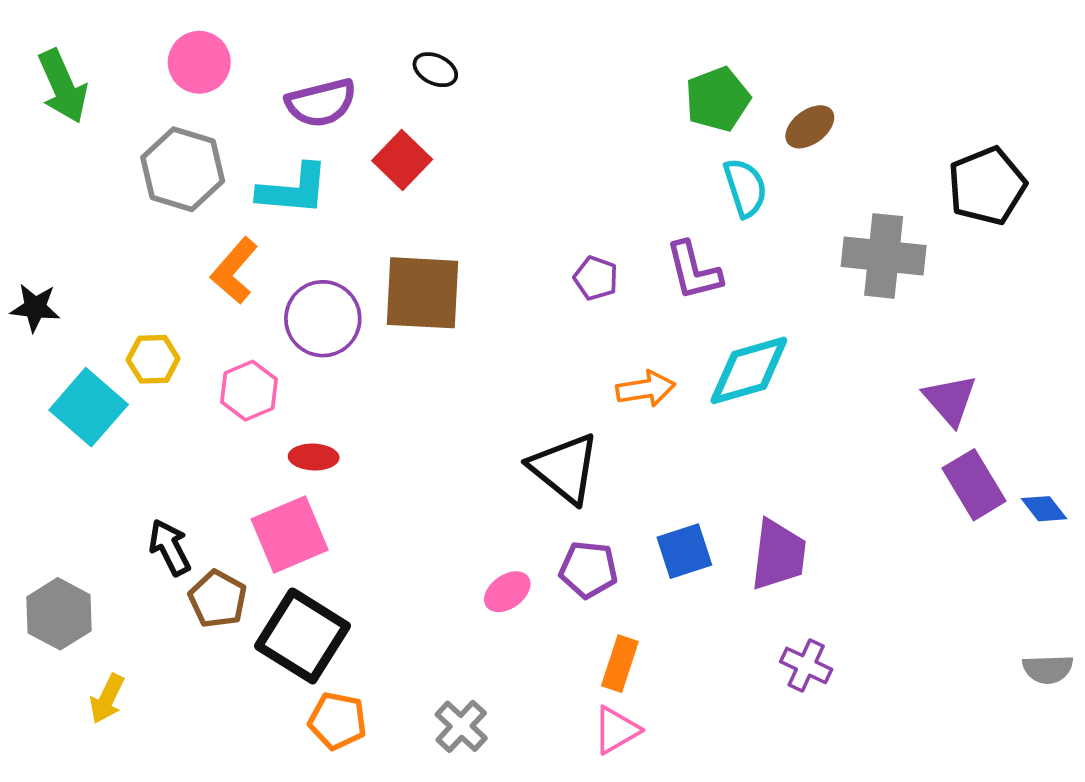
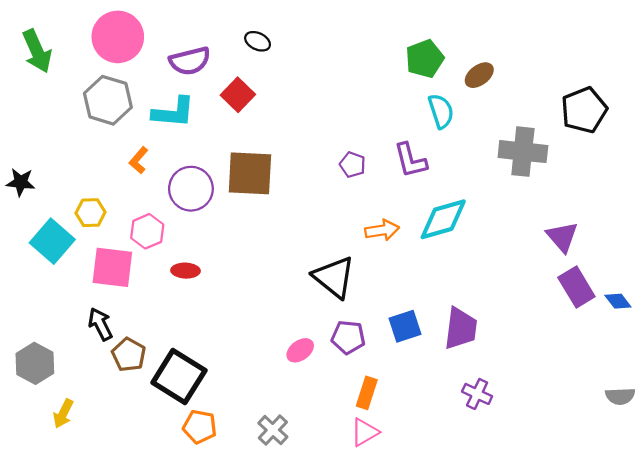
pink circle: (199, 62) -> (118, 37), size x1.4
orange L-shape: (234, 271) -> (139, 160), size x0.7
pink square: (290, 534) -> (112, 267), moved, turned 30

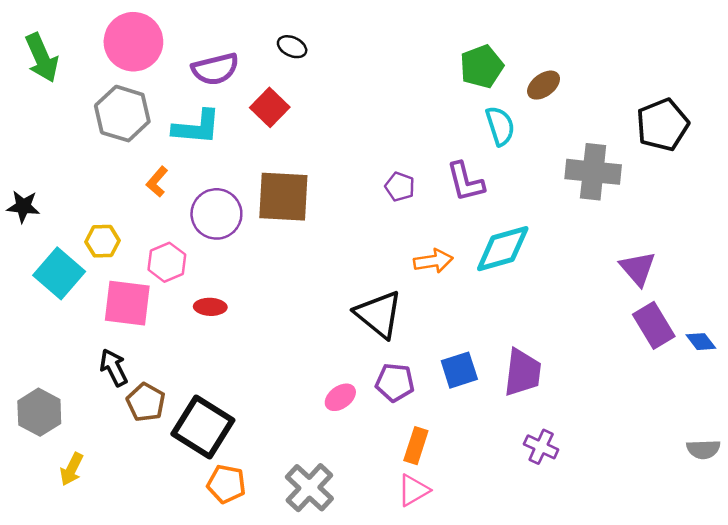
gray cross: (273, 430) -> (309, 488), size x1.4

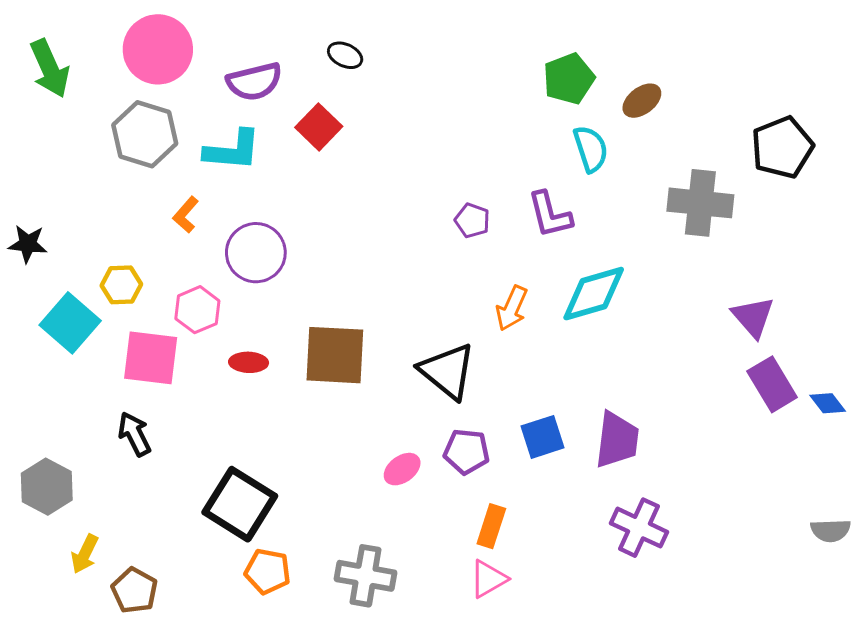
brown square: (283, 197) -> (335, 355), moved
orange arrow: (433, 261) -> (512, 308), turned 123
brown pentagon: (146, 402) -> (134, 590), moved
purple cross: (541, 447) -> (639, 528), size x1.4
gray cross: (309, 488) -> (366, 576), turned -33

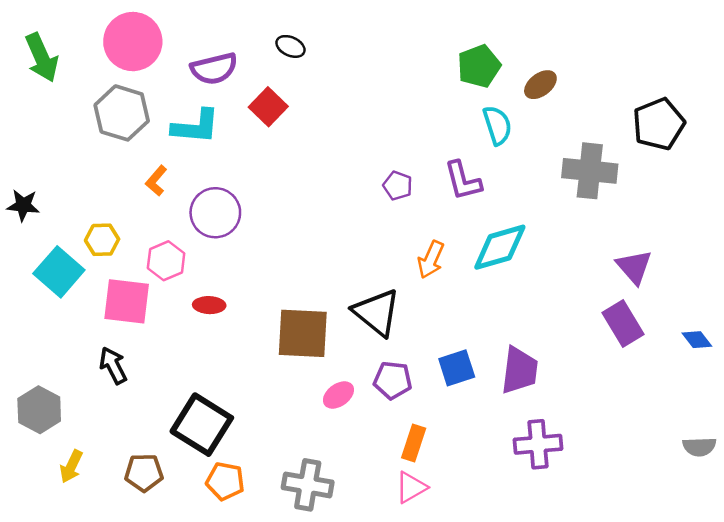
brown square: (335, 355) -> (303, 333), moved
purple rectangle: (772, 384) -> (623, 324), moved
purple cross: (639, 528) -> (538, 444), turned -30
brown pentagon: (134, 590) -> (144, 473), moved, turned -30

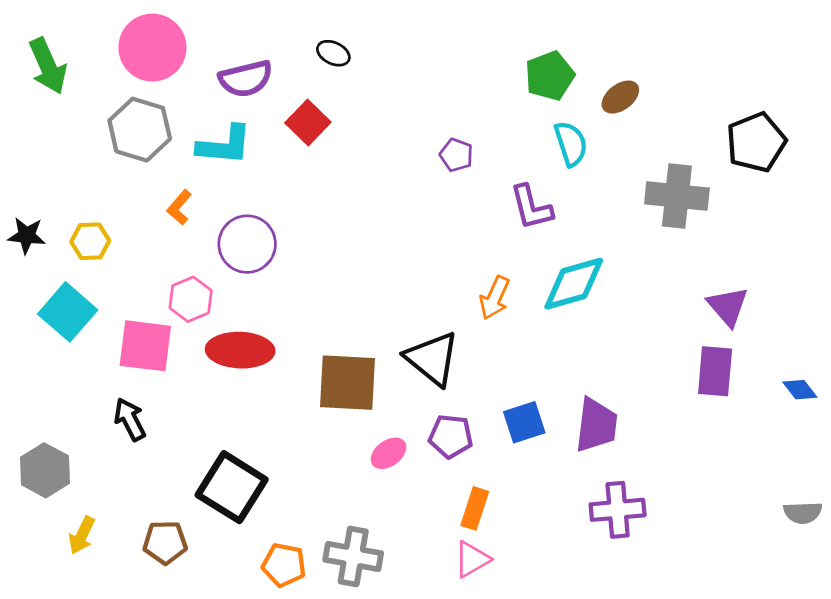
purple pentagon: (398, 186) -> (456, 155), moved
yellow hexagon: (102, 240) -> (90, 241), moved
red ellipse: (209, 305) -> (240, 350), size x1.8
purple rectangle: (623, 324) -> (715, 371), turned 36
orange pentagon: (225, 481) -> (284, 565), moved

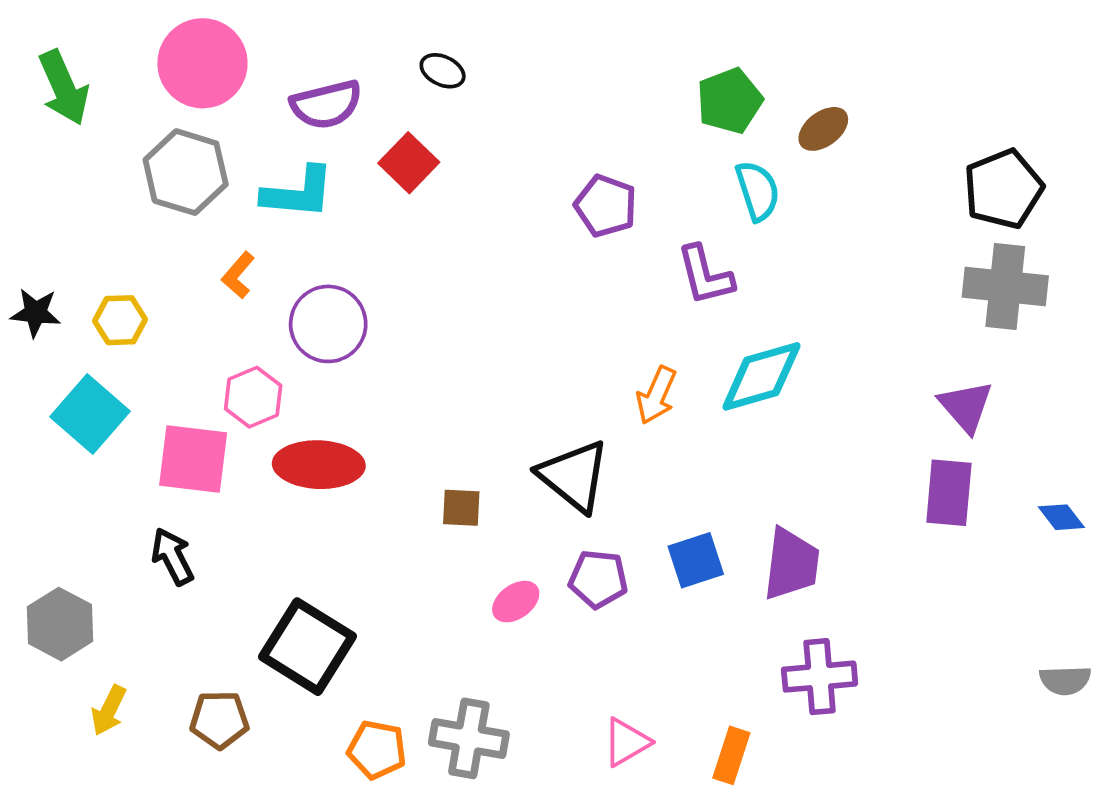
purple pentagon: (456, 155) -> (606, 206), size x1.4
gray cross: (677, 196) -> (1005, 286), moved
brown square: (348, 383) -> (461, 508), size x0.5
orange rectangle: (475, 508) -> (731, 755), moved

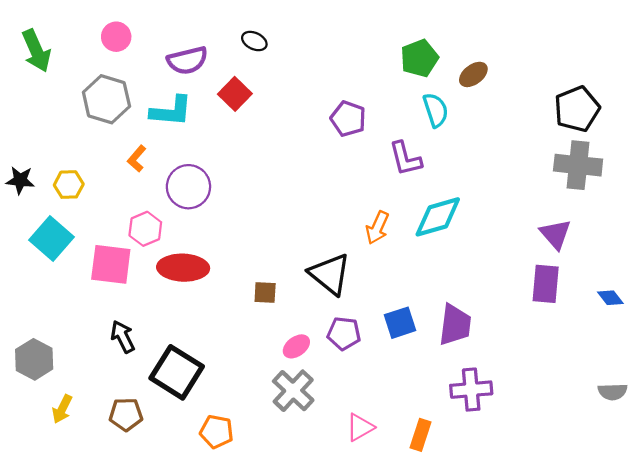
pink circle: (202, 63) -> (116, 37), size x0.6
black arrow: (172, 557) -> (123, 337), moved
gray cross: (469, 738) -> (293, 391), moved, turned 33

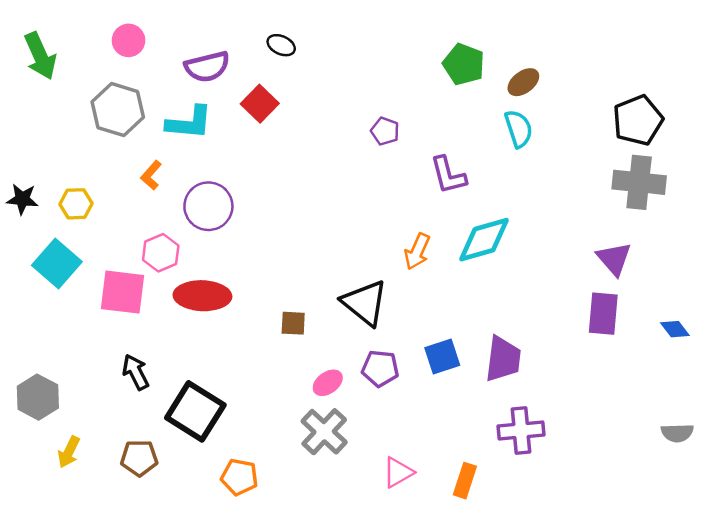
green pentagon: (419, 58) -> (464, 64), turned -30
cyan semicircle: (436, 110) -> (519, 129), moved
purple pentagon: (348, 119) -> (385, 131), size x0.7

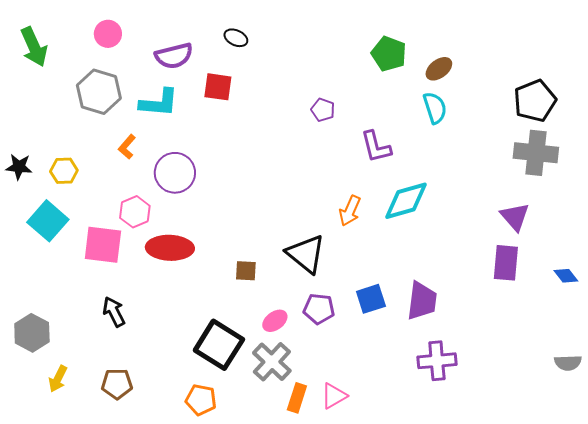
red square: (260, 104) -> (218, 87), turned -36
black square: (195, 411) -> (219, 345), moved
orange rectangle: (465, 481) -> (297, 398), moved

